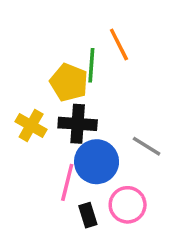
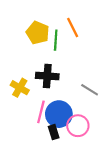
yellow pentagon: (69, 82) -> (38, 33), moved
yellow cross: (31, 126) -> (20, 88), moved
blue circle: (97, 162) -> (59, 114), moved

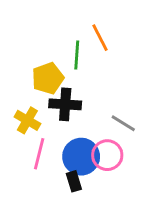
yellow pentagon: (38, 33) -> (48, 78), moved, turned 30
pink line: (41, 112) -> (39, 154), moved
pink circle: (78, 126) -> (107, 155), moved

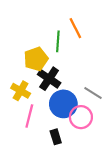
black cross: (65, 104) -> (49, 79), turned 30
blue circle: (81, 157) -> (63, 104), moved

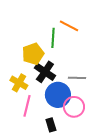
orange line: (75, 28) -> (69, 26), turned -36
gray line: (93, 93) -> (77, 78), moved, turned -30

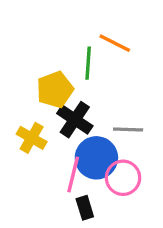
pink line: (27, 106) -> (73, 174), moved

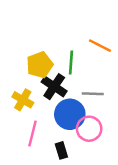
orange line: (115, 43) -> (100, 46), moved
green line: (88, 63) -> (71, 62), moved
pink line: (73, 174) -> (32, 134), moved

